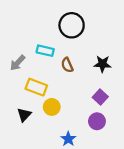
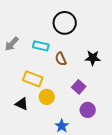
gray arrow: (18, 63) -> (12, 44), moved
purple square: (100, 97) -> (79, 87), moved
black triangle: (24, 115) -> (22, 104), turned -48

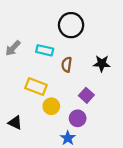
brown semicircle: (61, 59) -> (67, 65), turned 32
black triangle: (22, 104) -> (15, 123), moved
purple circle: (88, 110) -> (78, 118), moved

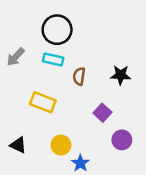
black circle: (71, 25) -> (57, 30), moved
yellow circle: (51, 106) -> (61, 145), moved
purple circle: (78, 118) -> (122, 140), moved

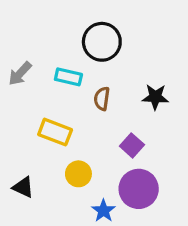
black circle: (57, 30) -> (102, 42), moved
purple circle: (122, 140) -> (139, 189), moved, size x1.5
yellow circle: (61, 145) -> (78, 174), moved

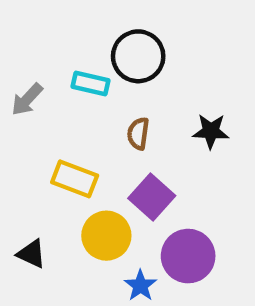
cyan rectangle: (68, 77) -> (90, 84), moved
purple square: (132, 145) -> (152, 197), moved, size x1.4
yellow circle: (78, 174) -> (106, 236), size x1.4

